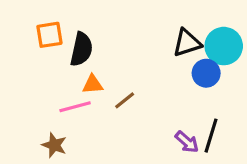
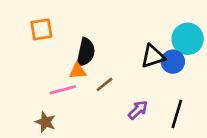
black triangle: (187, 43) -> (153, 56), moved
black semicircle: (81, 49) -> (86, 52), moved
purple arrow: (187, 142) -> (138, 110), moved, turned -85

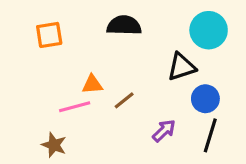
cyan circle: (188, 39) -> (209, 30), moved
black semicircle: (86, 52) -> (124, 25), moved, turned -100
blue circle: (173, 62) -> (205, 99), moved

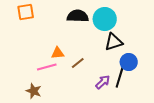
cyan circle: (209, 30) -> (105, 19), moved
orange square: (49, 35) -> (26, 12), moved
black line: (210, 135) -> (120, 77), moved

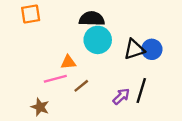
cyan circle: (105, 19) -> (98, 40), moved
blue circle: (129, 62) -> (152, 49), moved
brown line: (78, 63) -> (81, 86), moved

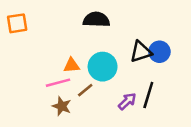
orange square: (31, 14) -> (17, 23), moved
cyan circle: (98, 40) -> (103, 67), moved
brown star: (40, 107) -> (62, 106), moved

